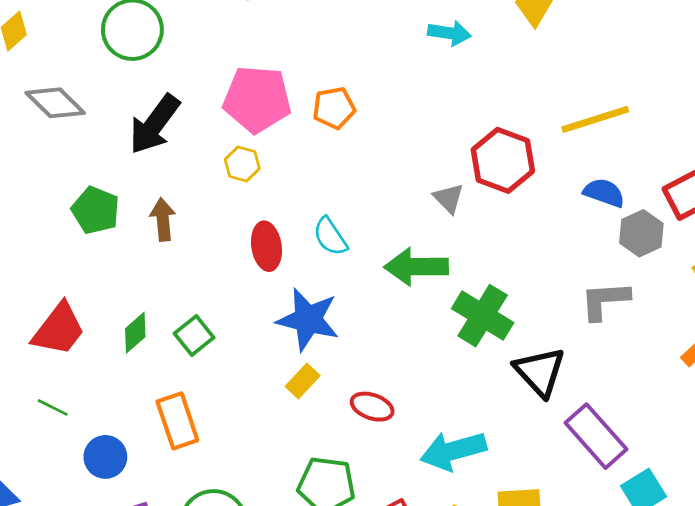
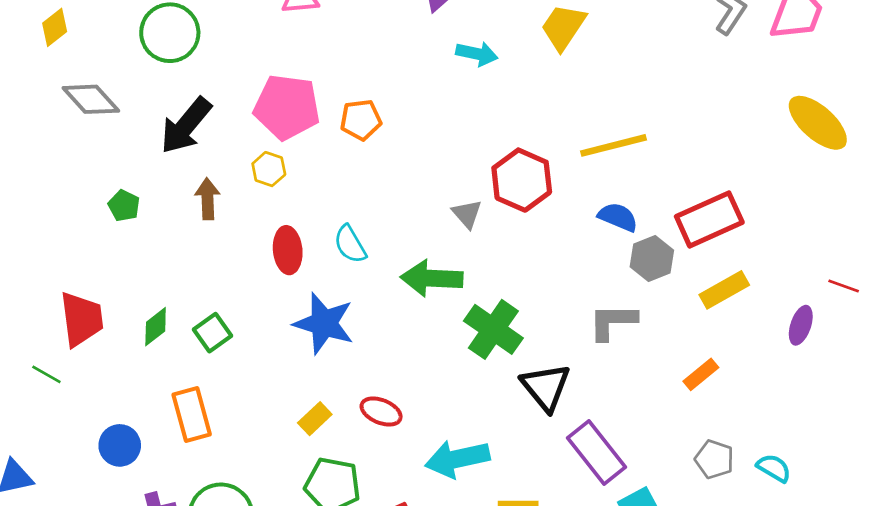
green pentagon: (96, 210) -> (124, 206), size x0.7
brown arrow: (163, 219) -> (208, 199), moved
red trapezoid: (59, 329) -> (82, 319), turned -48
yellow rectangle: (303, 381) -> (315, 419), moved
green line: (53, 407) -> (46, 374), moved

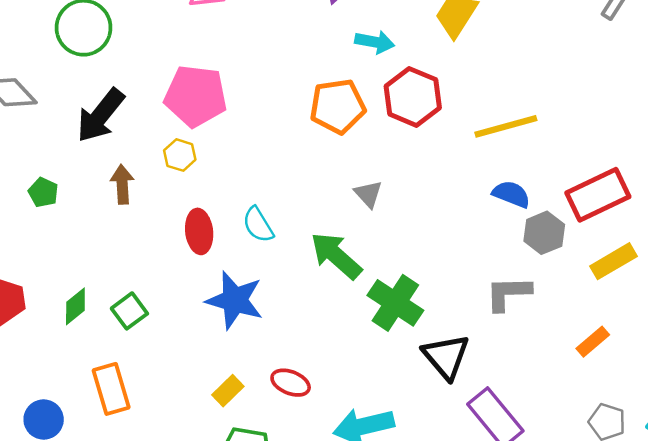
orange pentagon: (361, 120) -> (338, 106), moved, size x1.4
red hexagon: (522, 180) -> (413, 97), moved
green arrow: (432, 278) -> (336, 256), turned 40

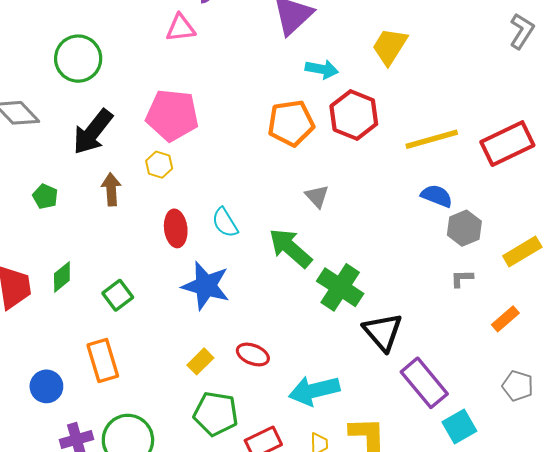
red rectangle: (598, 195) -> (507, 144), moved
gray L-shape: (508, 293) -> (462, 278), moved, size x0.6
green diamond: (75, 306) -> (62, 277), moved

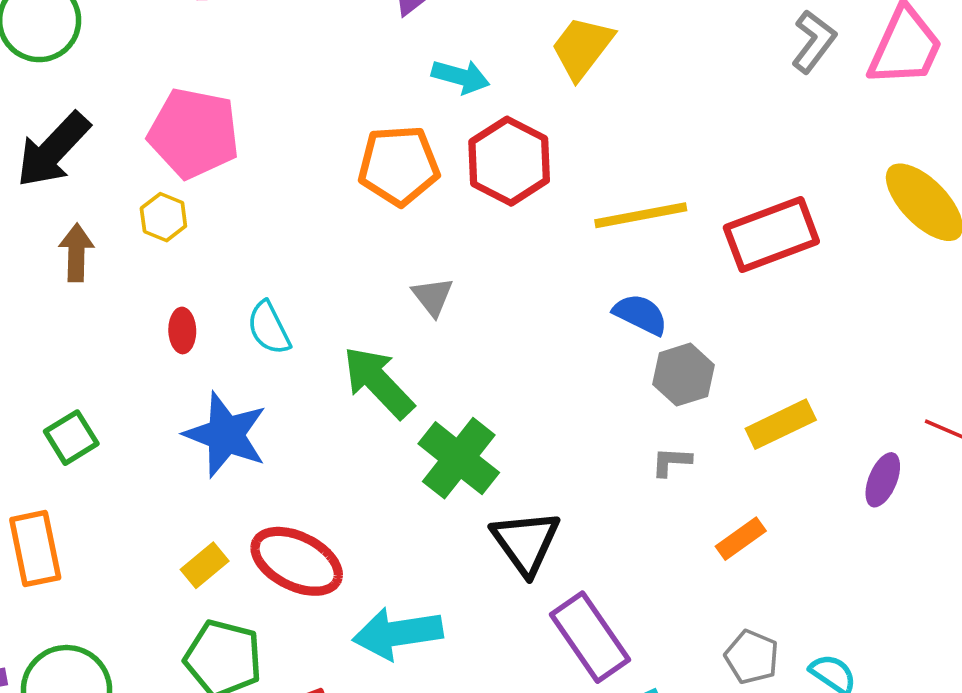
red ellipse: (176, 228) -> (182, 330), size x0.7
red ellipse: (253, 354) -> (297, 561), size x1.6

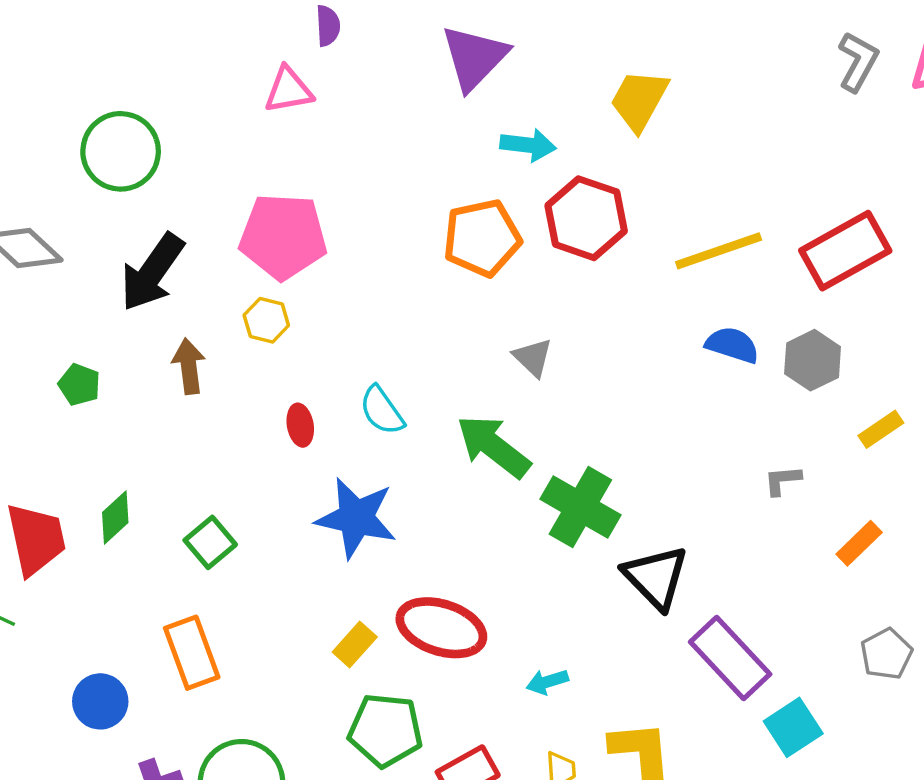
gray hexagon: (684, 375) -> (813, 360), moved
yellow rectangle: (781, 424) -> (881, 429), size x0.7
cyan arrow: (398, 633) -> (547, 682), size x0.5
gray pentagon: (752, 657) -> (886, 654), turned 30

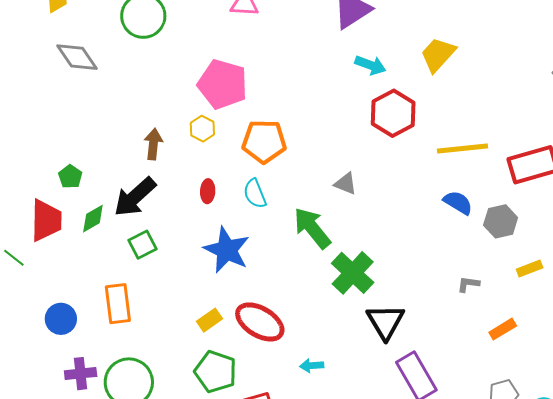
orange pentagon: (482, 238) -> (264, 141), moved
black arrow: (152, 272) -> (135, 197), moved
gray triangle: (533, 357) -> (346, 184), turned -35
green pentagon: (79, 385) -> (70, 177), moved

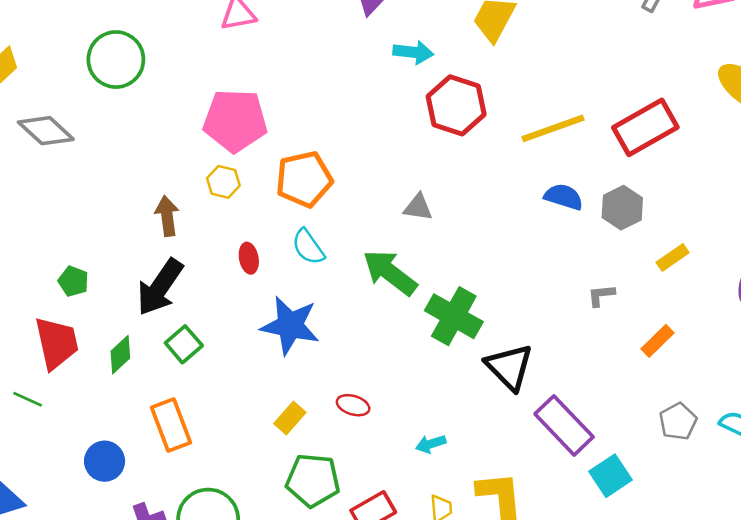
green diamond: (93, 219) -> (120, 355), moved
red ellipse: (260, 322) -> (353, 405), size x0.5

